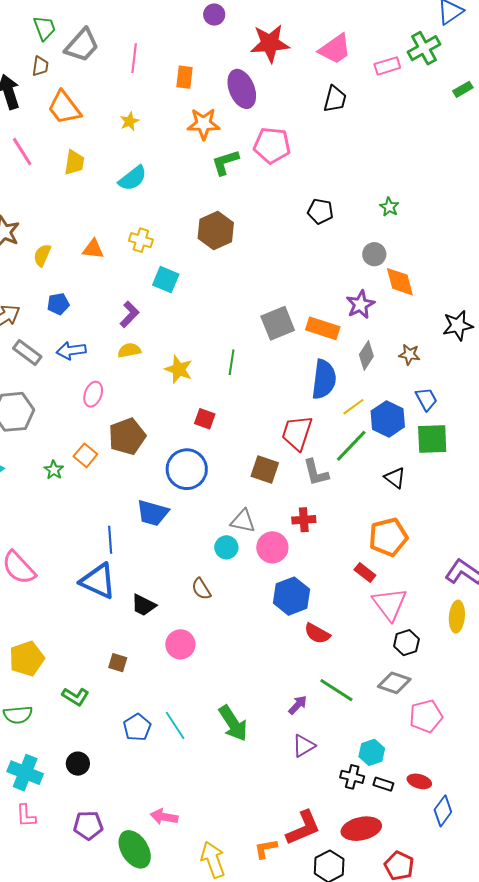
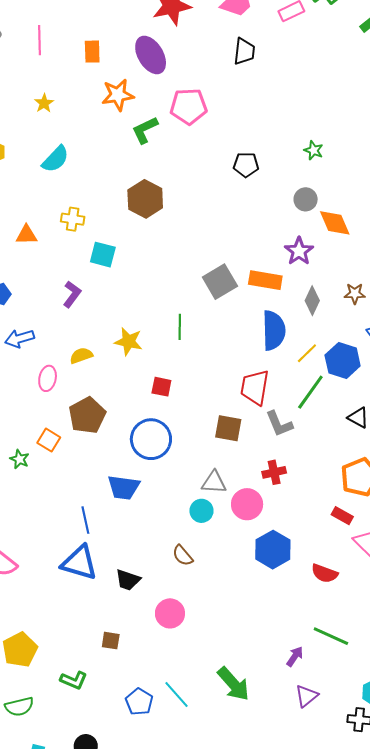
yellow semicircle: (129, 350) -> (81, 356), moved
red semicircle: (317, 633) -> (325, 573), moved

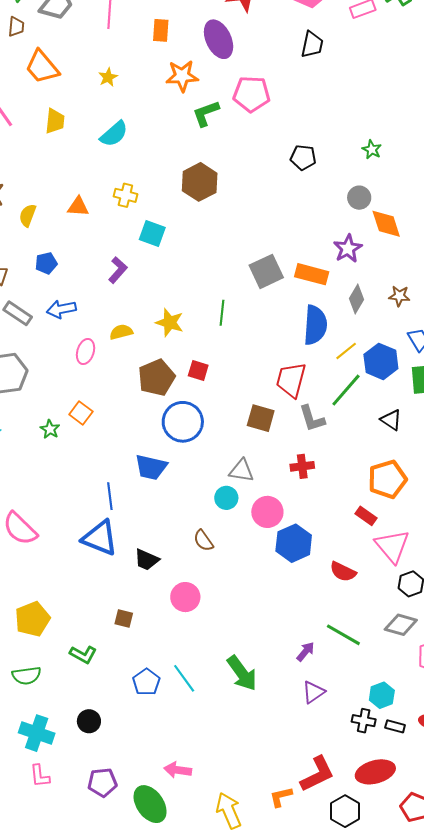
brown pentagon: (87, 415) -> (157, 378), moved
pink circle: (247, 504) -> (267, 512), moved

